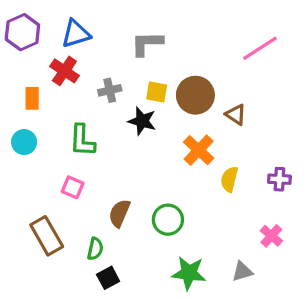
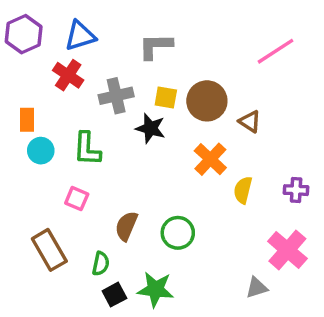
gray cross: (110, 90) -> (116, 96), size x1.4
orange rectangle: (32, 98) -> (27, 120), moved
cyan circle: (24, 142) -> (41, 151), moved
pink cross: (271, 236) -> (287, 250), size x1.6
green star: (189, 273) -> (156, 289), moved

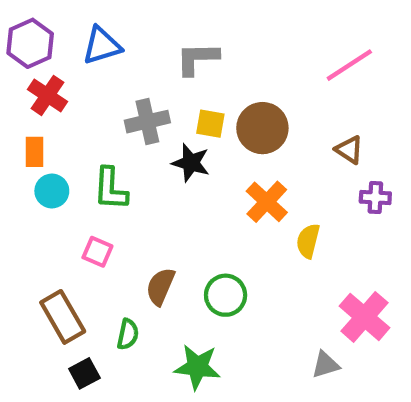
red cross: (68, 75) -> (48, 95), moved
brown triangle: (250, 121) -> (349, 150), moved
purple cross: (296, 190) -> (375, 198), moved
black square: (114, 295) -> (84, 373), moved

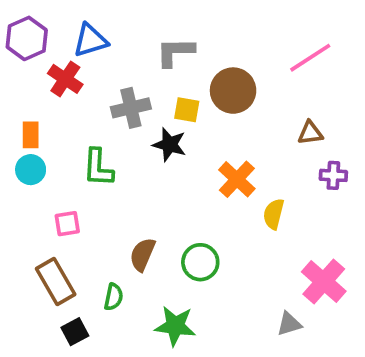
red cross: (48, 95) -> (65, 79), moved
brown circle: (262, 128) -> (233, 91), moved
brown triangle: (349, 150) -> (310, 133), turned -40
cyan circle: (52, 191) -> (31, 170), moved
pink square: (97, 252) -> (67, 224), moved, turned -32

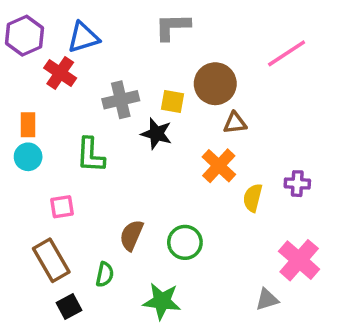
gray L-shape: (175, 52) -> (172, 27), moved
brown triangle: (310, 133) -> (235, 123), moved
purple cross: (333, 175) -> (297, 184), moved

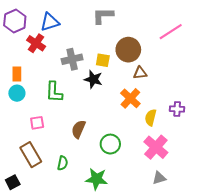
brown semicircle: (131, 235) -> (78, 129), moved
pink cross: (299, 260) -> (156, 147), moved
black square: (69, 307) -> (13, 182), moved

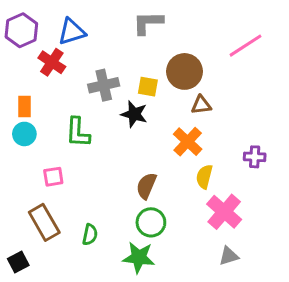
yellow semicircle: (151, 118) -> (204, 177), moved
brown semicircle: (78, 129) -> (146, 186), moved
green circle: (110, 144) -> (151, 222), moved

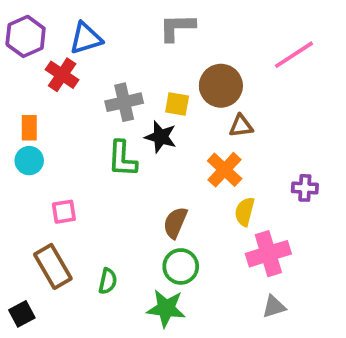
green L-shape: (78, 132) -> (122, 159), moved
pink cross: (224, 212) -> (268, 254), turned 32

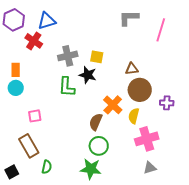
gray L-shape: (177, 27) -> (129, 18), moved
pink line: (294, 55) -> (161, 30), turned -40
brown circle: (221, 86) -> (140, 90), moved
orange cross: (225, 170) -> (113, 105), moved
green semicircle: (108, 281) -> (47, 167), moved

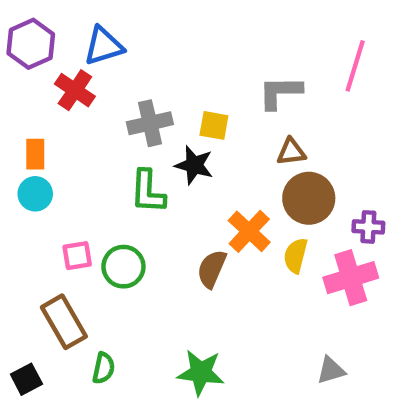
gray L-shape: (129, 18) -> (280, 92), moved
pink cross: (147, 139) -> (351, 278), moved
green circle: (99, 146) -> (123, 267), moved

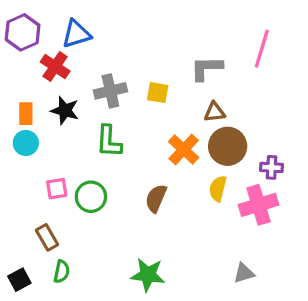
black star: (194, 165) -> (65, 110), moved
orange cross: (249, 231) -> (184, 150), moved
brown rectangle: (64, 322) -> (47, 237), size x0.7
green semicircle: (104, 368) -> (62, 272), moved

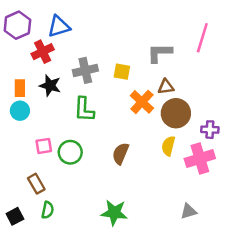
red cross: (55, 67) -> (43, 52), turned 30
orange cross: (184, 150) -> (142, 102), moved

